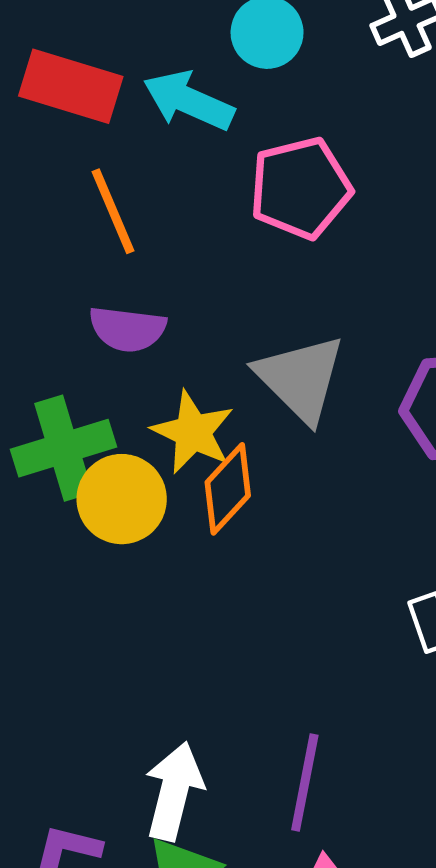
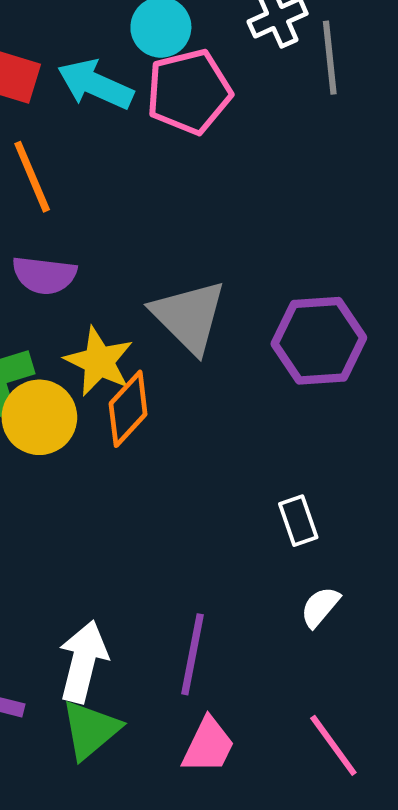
pink pentagon: (300, 188) -> (189, 92), moved

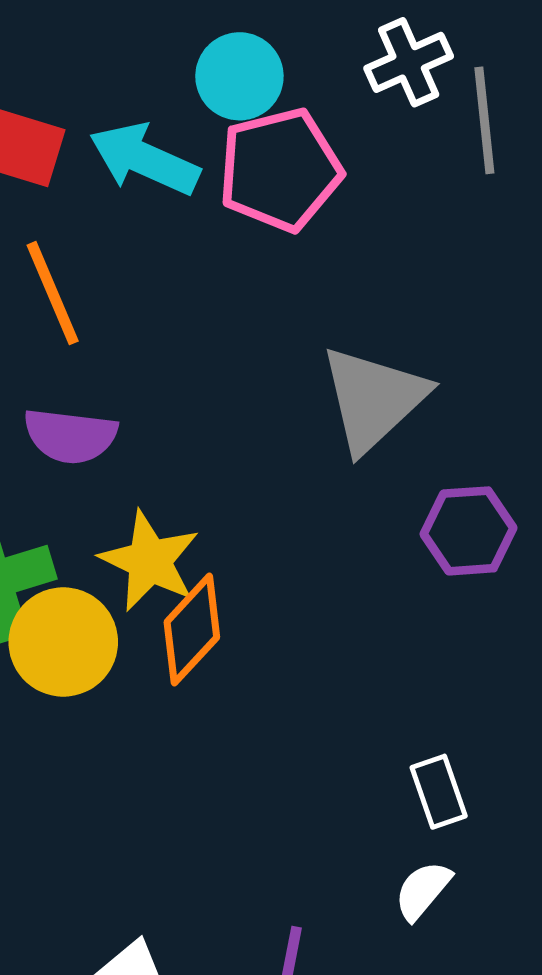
gray triangle: (189, 316) -> (373, 399), moved, turned 32
purple hexagon: (319, 341) -> (469, 531), size x0.7
white semicircle: (320, 607) -> (423, 890), moved

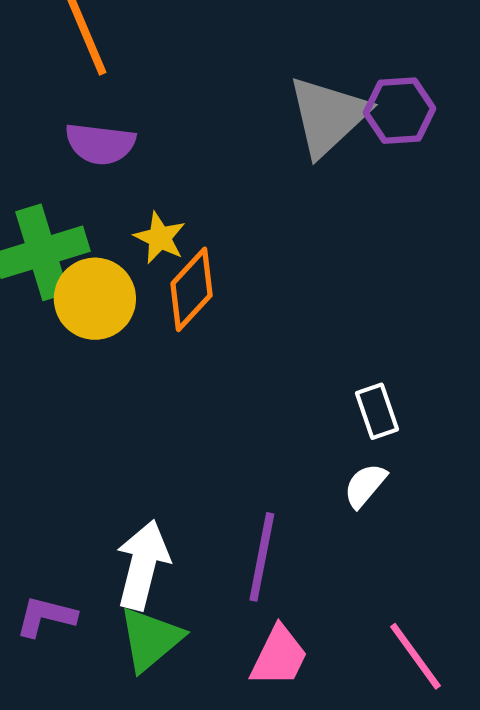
purple hexagon: (469, 531) -> (400, 111), moved
yellow star: (150, 561) -> (160, 238), size x0.7

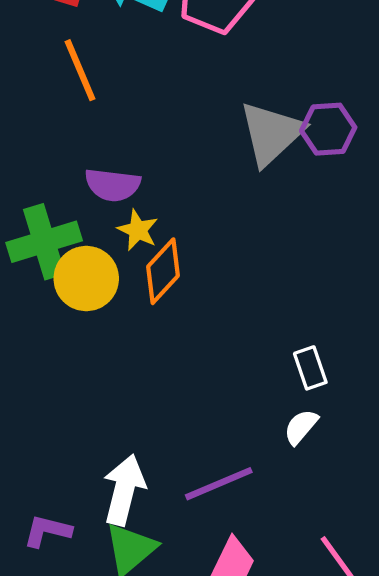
purple semicircle: (100, 144) -> (113, 185), moved
purple line: (262, 557) -> (219, 484), turned 56

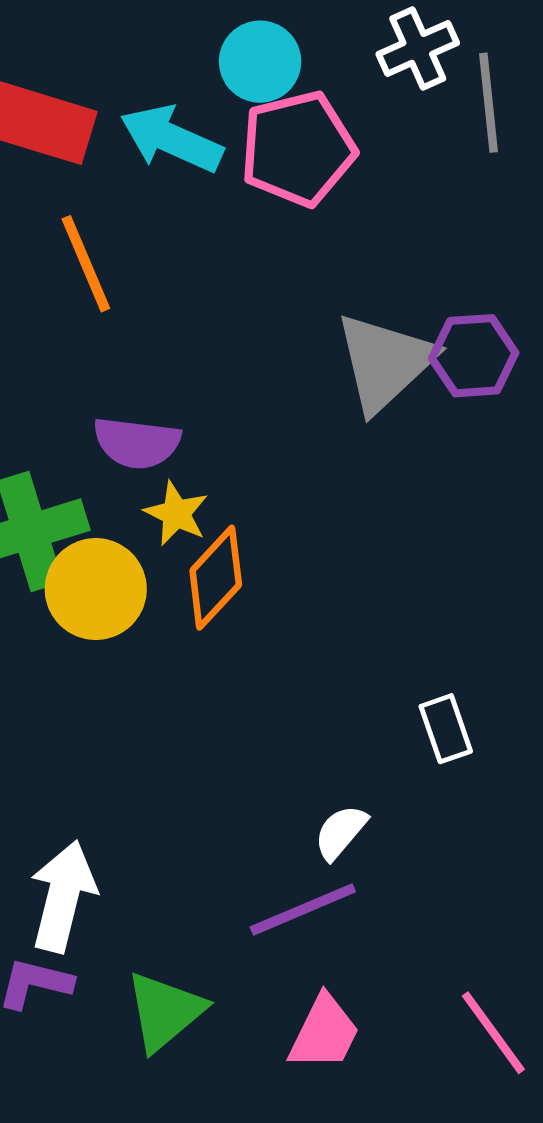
white semicircle: (301, 427) -> (341, 832), moved
white arrow: (124, 490) -> (63, 896), moved

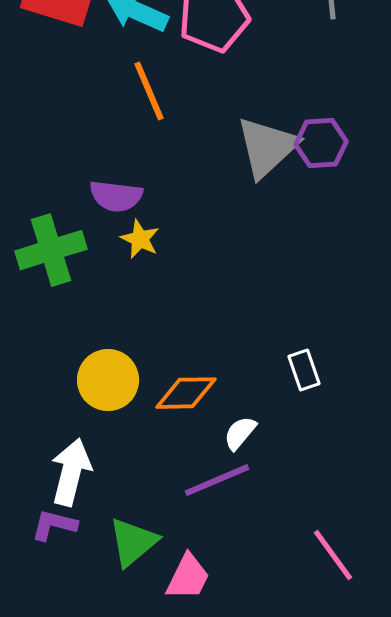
orange line: (86, 264) -> (149, 91), moved
orange diamond: (216, 578) -> (186, 393), moved, turned 46
yellow circle: (96, 589) -> (108, 380), moved
pink trapezoid: (324, 1033) -> (188, 577), moved

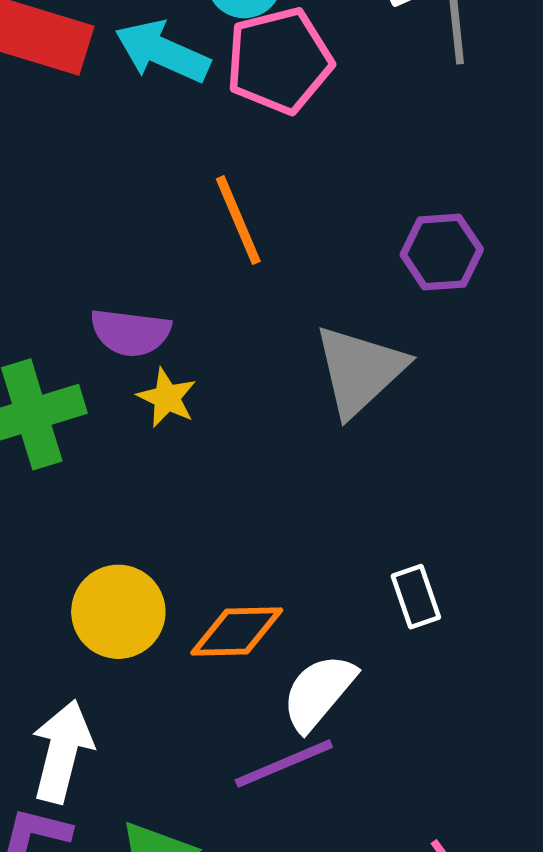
orange line: (149, 91) -> (238, 220), moved
gray triangle: (267, 147) -> (360, 370), moved
white semicircle: (240, 433) -> (319, 692), size x1.5

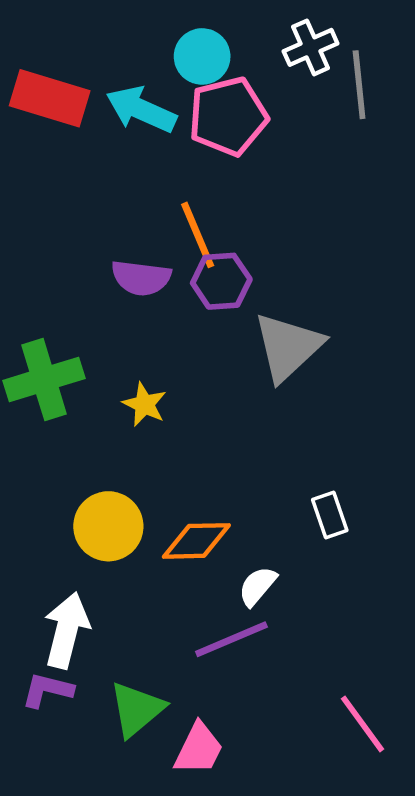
purple hexagon: (442, 252) -> (221, 281), moved
purple semicircle: (130, 332) -> (141, 278), moved
yellow star: (167, 398) -> (145, 404), moved
white semicircle: (319, 692) -> (257, 586), size x0.7

